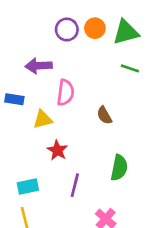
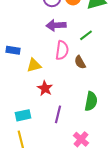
purple arrow: (39, 66) -> (56, 25), moved
green line: (130, 68) -> (86, 35), moved, turned -56
pink semicircle: (65, 93) -> (62, 50), moved

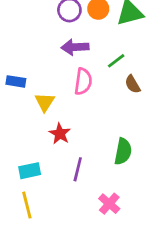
brown semicircle: (80, 62) -> (133, 84), moved
yellow triangle: (34, 65) -> (45, 102), turned -42

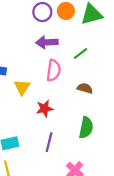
brown semicircle: (133, 84) -> (85, 88), moved, turned 136
red star: (60, 134) -> (45, 108), moved, turned 30

